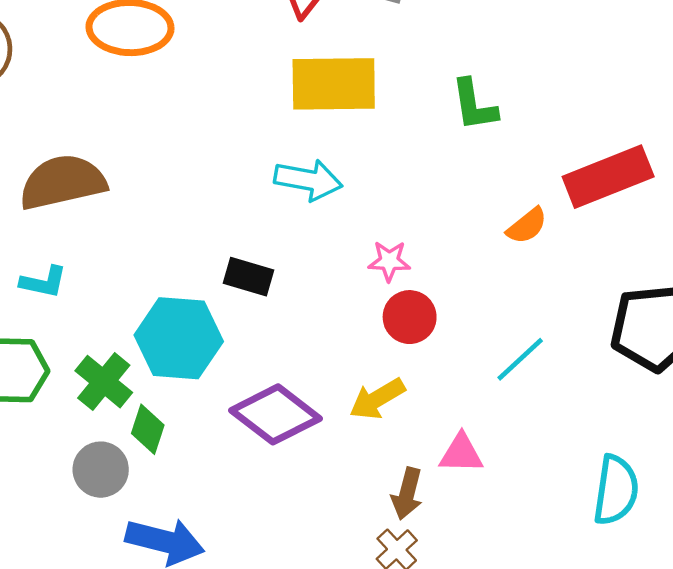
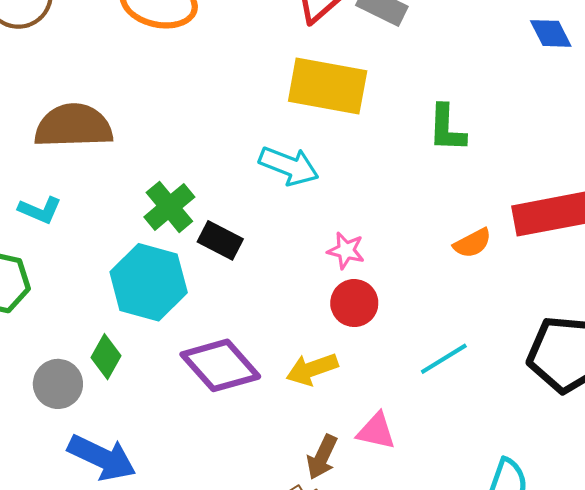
green cross: (104, 382) -> (169, 207), moved

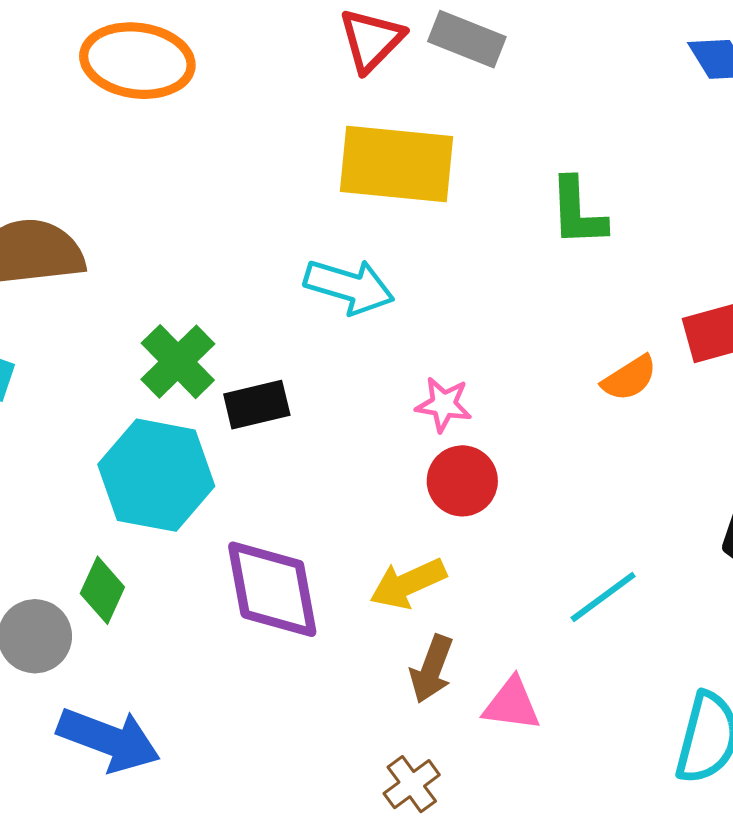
black rectangle: (220, 240) -> (257, 405), turned -36
cyan line: (444, 359) -> (603, 597), moved
purple diamond: (220, 365) -> (272, 589), turned 36
pink triangle: (376, 431) -> (512, 704), moved
brown arrow: (322, 457) -> (432, 669), moved

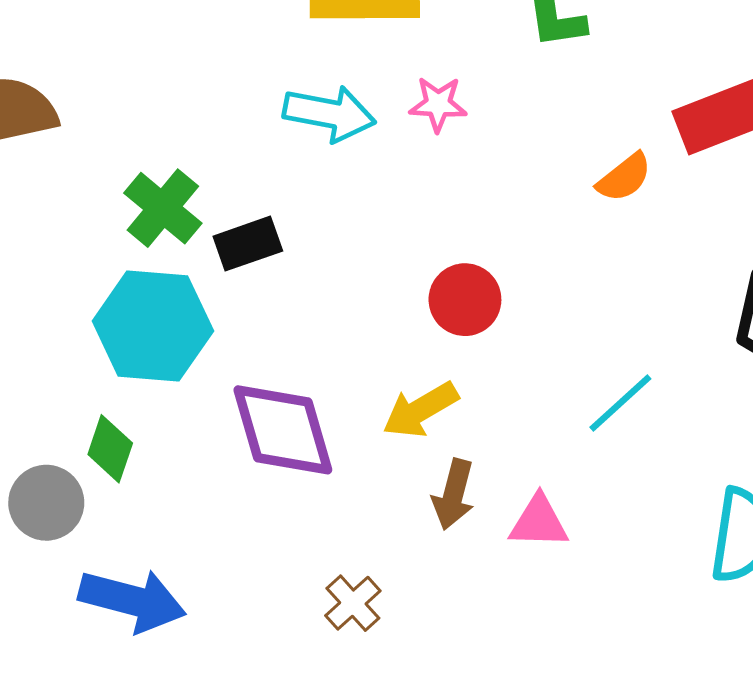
pink star: (444, 404) -> (438, 104), moved
brown cross: (412, 784) -> (353, 603), moved

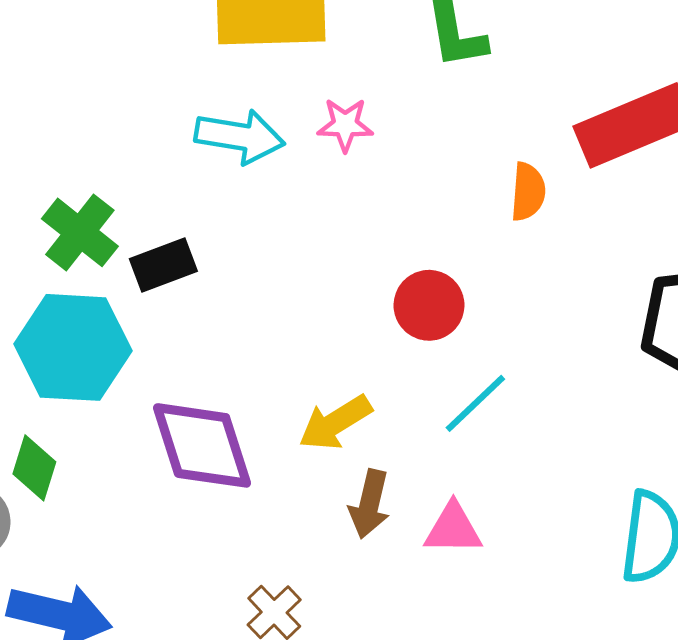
orange semicircle: (624, 177) -> (528, 192), turned -46
red circle: (465, 300) -> (429, 305), moved
cyan line: (620, 403) -> (475, 403), moved

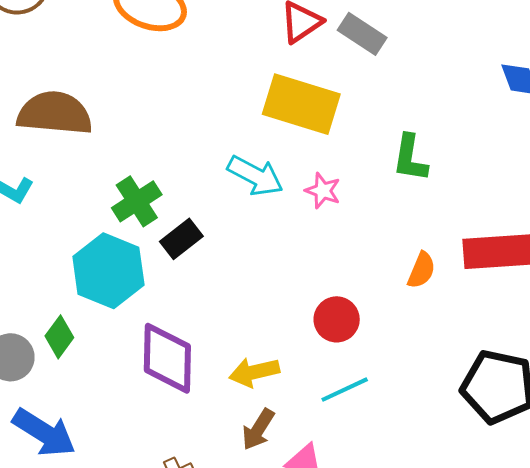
black rectangle: (163, 265) -> (181, 239), turned -36

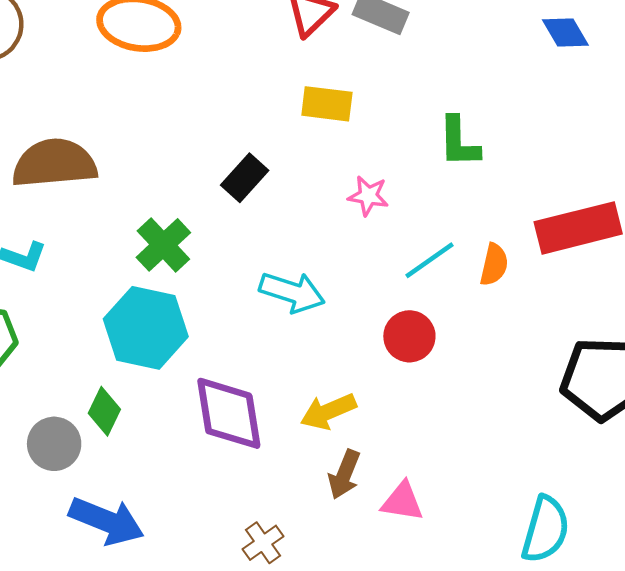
yellow rectangle: (301, 104) -> (327, 104), size x0.6
cyan arrow: (255, 176) -> (292, 292), moved
black rectangle: (181, 239) -> (245, 178), moved
cyan line: (345, 390) -> (429, 260), moved

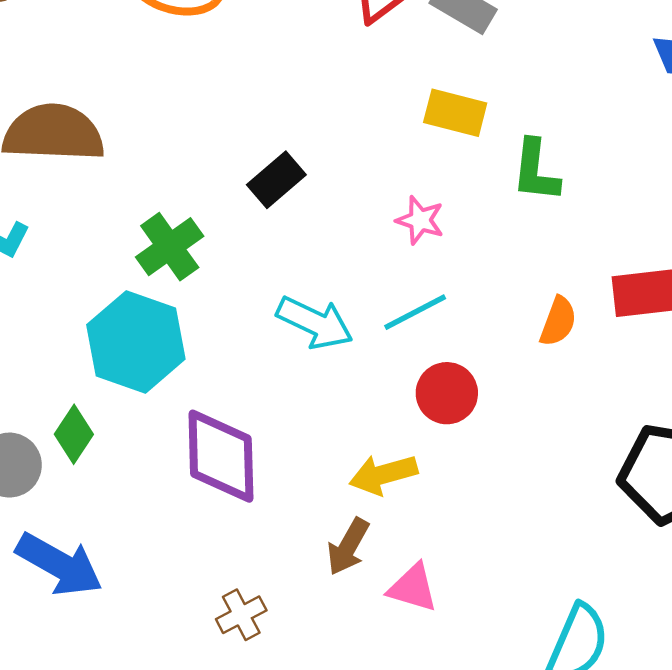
yellow rectangle: (327, 104) -> (455, 113), moved
cyan line: (429, 260) -> (415, 312), moved
yellow arrow: (328, 411) -> (383, 474), moved

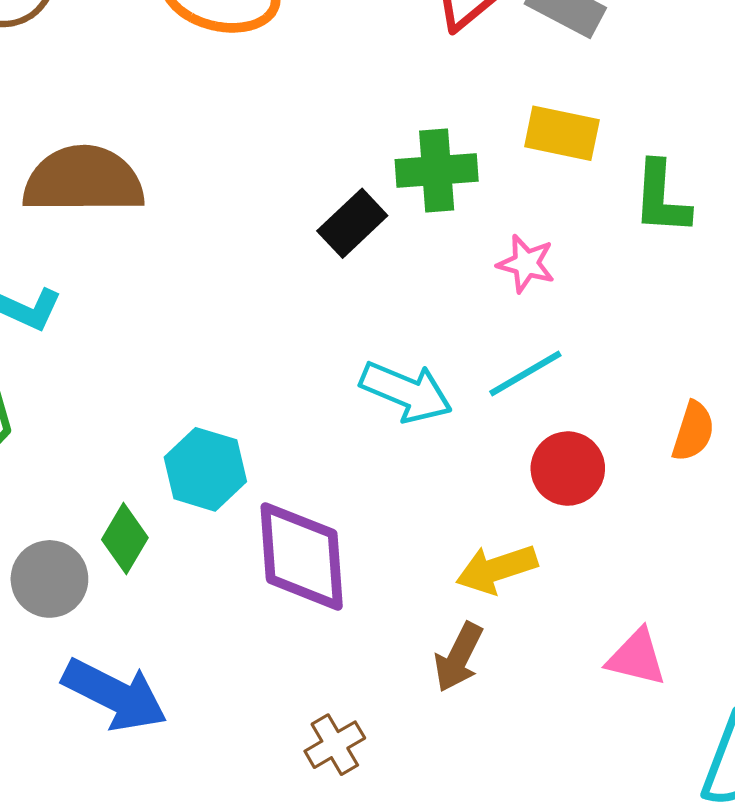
green cross: (170, 247) -> (437, 170), moved, turned 34
orange semicircle: (558, 321) -> (693, 431), moved
cyan hexagon: (136, 342) -> (205, 469), moved, size x0.7
pink triangle: (413, 588) -> (636, 657), moved

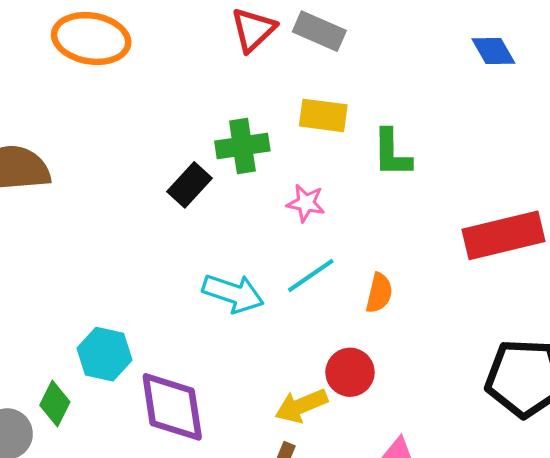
orange semicircle: (693, 431) -> (379, 293), moved
red circle: (568, 469) -> (350, 372), moved

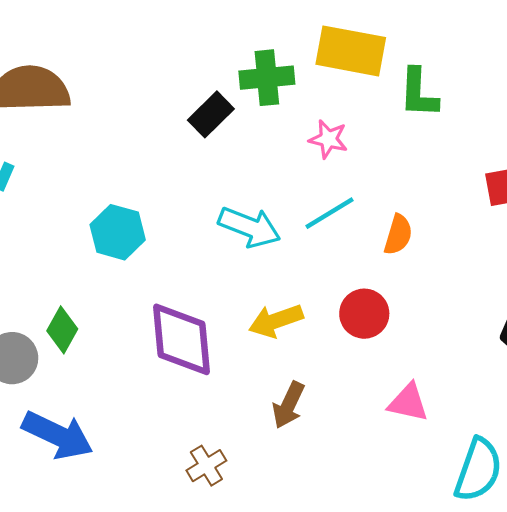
yellow rectangle: (323, 115) -> (351, 51), size x1.4
cyan hexagon: (105, 354) -> (118, 232), moved
yellow arrow: (301, 406) -> (276, 321), moved

